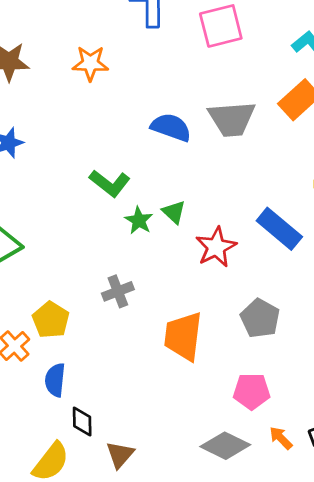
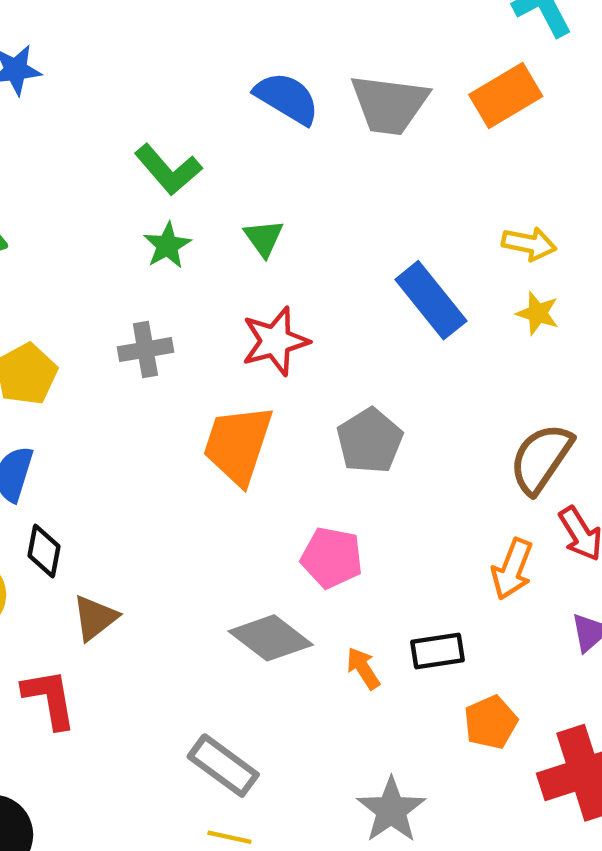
green star: (139, 220) -> (167, 245), moved
red star: (216, 247) -> (275, 341), moved
orange arrow: (281, 438) -> (363, 668), moved

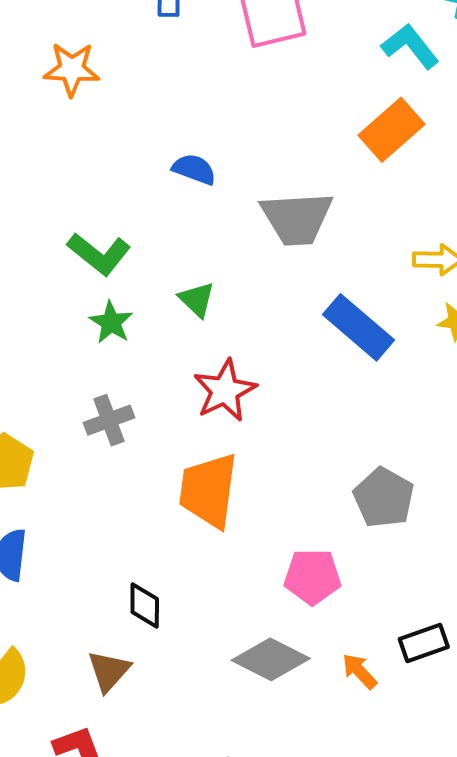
blue semicircle: (287, 98) -> (194, 169), size x0.7
gray trapezoid: (389, 104) -> (297, 218), moved
gray pentagon: (370, 441) -> (384, 498), moved
black diamond: (44, 551) -> (145, 606), moved

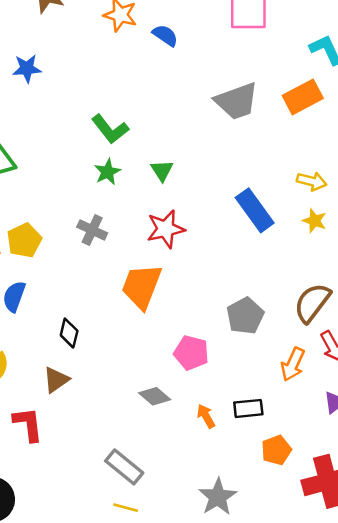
blue semicircle: (194, 169) -> (165, 35), moved
gray trapezoid: (297, 218) -> (237, 101), moved, turned -30
gray cross: (109, 420) -> (92, 230), turned 32
black diamond: (145, 606) -> (69, 333), moved
gray diamond: (271, 659) -> (155, 396), size x0.7

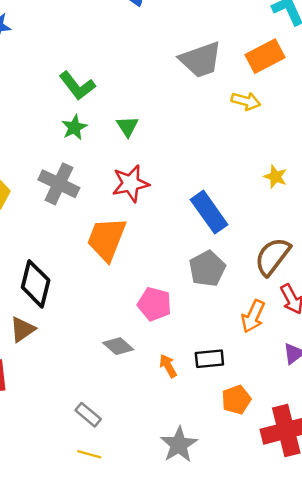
yellow arrow: (312, 181) -> (246, 101), moved
blue rectangle: (255, 210) -> (209, 212), moved
gray cross: (92, 230) -> (59, 184), size x1.4
black diamond: (69, 333) -> (36, 284), size x1.6
gray rectangle: (124, 467) -> (88, 415), size x0.7

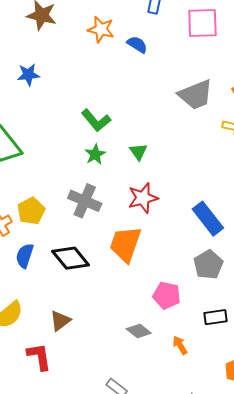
black diamond: (36, 284) -> (71, 258), moved, turned -51
black rectangle: (209, 359) -> (216, 317), moved

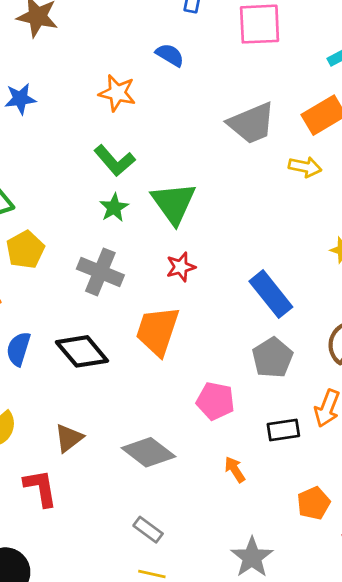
orange star: (101, 29) -> (117, 93), moved
green triangle: (138, 152) -> (174, 203), size x1.8
red star: (143, 198) -> (181, 267), size x0.7
yellow pentagon: (31, 211) -> (25, 250), moved
gray diamond: (139, 331) -> (148, 452), moved, size x1.5

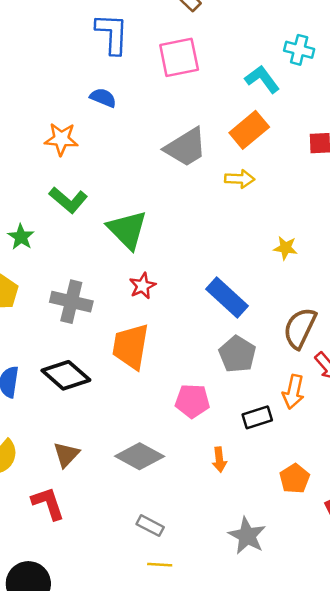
green star: (114, 208) -> (21, 237), moved
orange arrow: (235, 470) -> (219, 460), turned -145

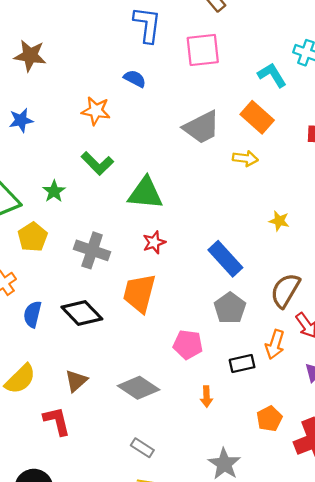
orange rectangle: (249, 130) -> (257, 117), turned 76
green triangle: (127, 230) -> (145, 193), turned -45

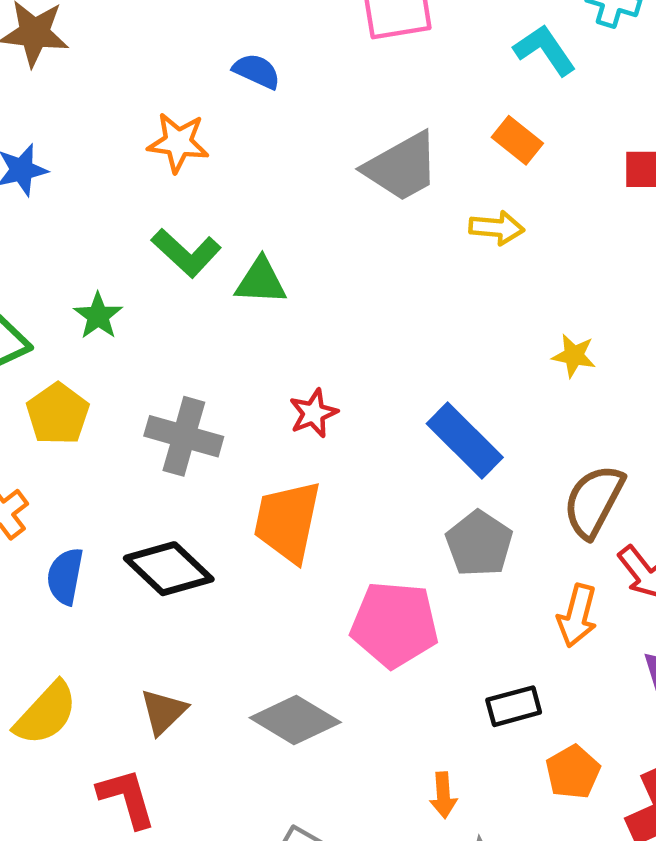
orange rectangle: (257, 117) -> (517, 140), size x0.7
green triangle: (145, 193) -> (261, 281), moved, size x0.7
pink pentagon: (188, 345) -> (395, 624), size x1.4
black rectangle: (242, 364) -> (514, 706), moved
orange arrow: (206, 397) -> (443, 795), moved

